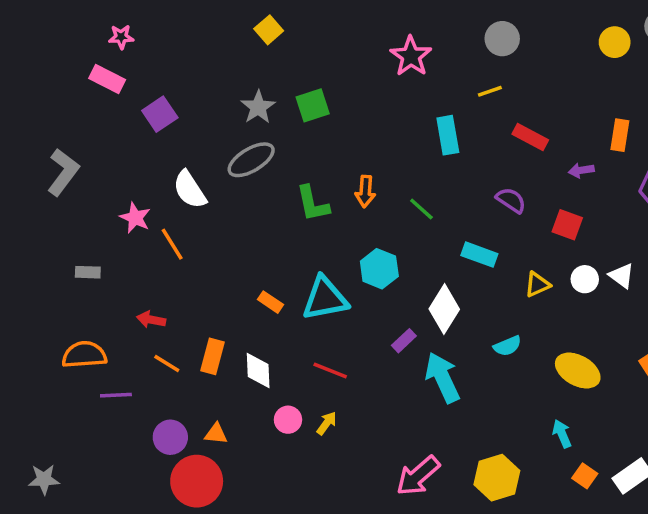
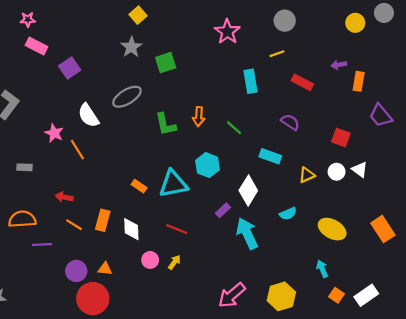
pink star: (121, 37) -> (28, 20), moved
gray star: (258, 107) -> (131, 47), moved
purple arrow: (581, 170) -> (339, 65), moved
red square: (567, 225) -> (341, 138), moved

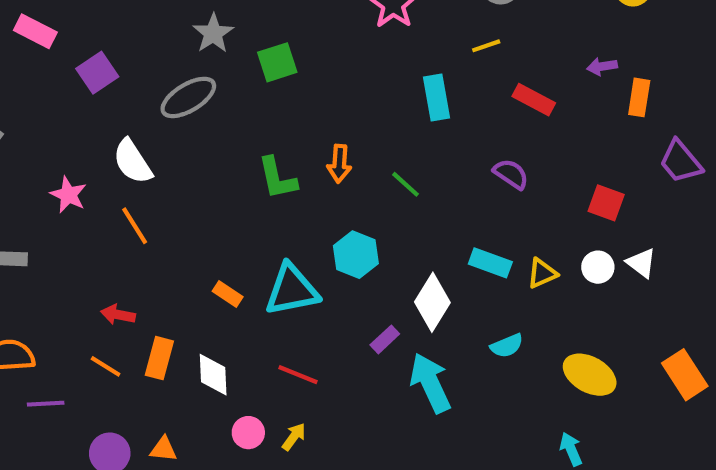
gray ellipse: (127, 97) -> (188, 97), moved
orange line: (77, 150) -> (135, 226), moved
cyan rectangle: (270, 156) -> (490, 263), moved
red arrow: (64, 197) -> (118, 315), moved

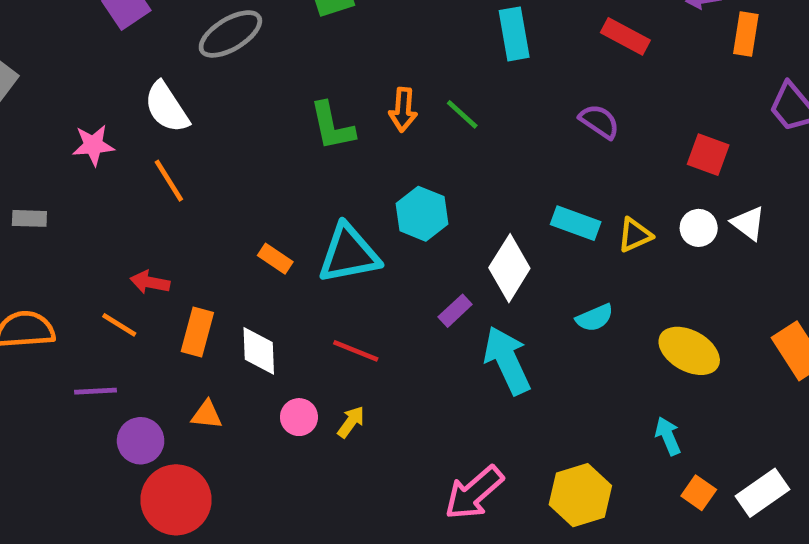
green line: (406, 184) -> (462, 114), moved
pink star: (68, 195) -> (93, 145), turned -30
orange line: (106, 366) -> (119, 325), moved
purple line: (46, 404) -> (96, 391), moved
orange triangle: (164, 449) -> (207, 415), moved

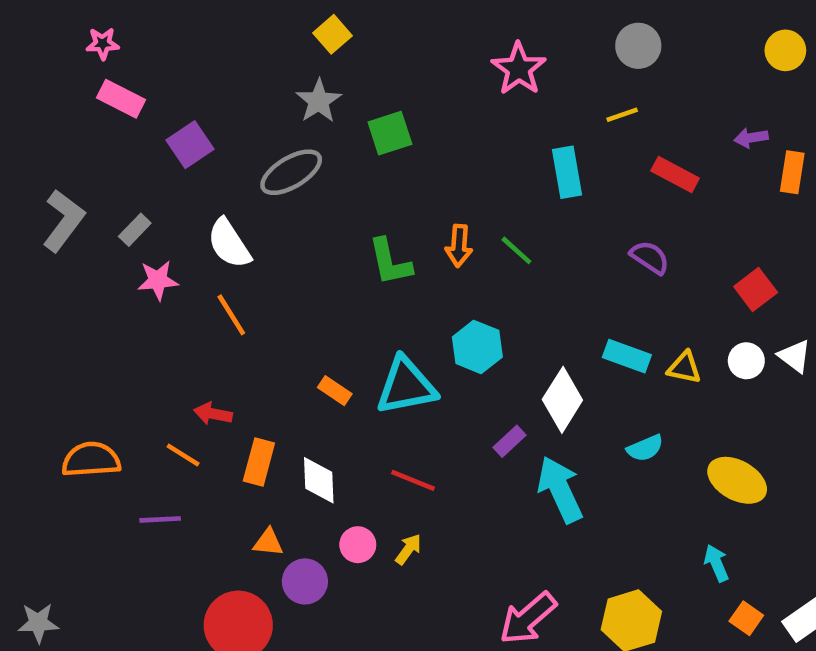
red square: (708, 155) -> (756, 289), turned 33
gray rectangle: (29, 218) -> (135, 230), moved, turned -48
yellow triangle: (635, 235) -> (684, 368), turned 36
purple circle: (141, 441) -> (305, 581), moved

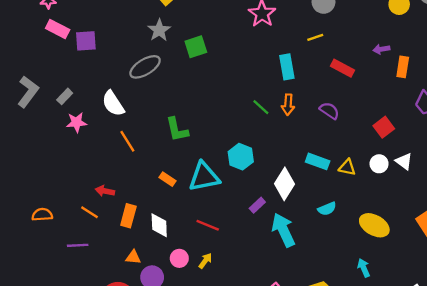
purple square: (190, 145) -> (86, 41), moved, turned 30
orange arrow: (459, 246) -> (288, 105), moved
green L-shape: (390, 262) -> (177, 130), moved
orange line: (231, 315) -> (127, 141), moved
orange semicircle: (91, 460) -> (42, 215), size x0.7

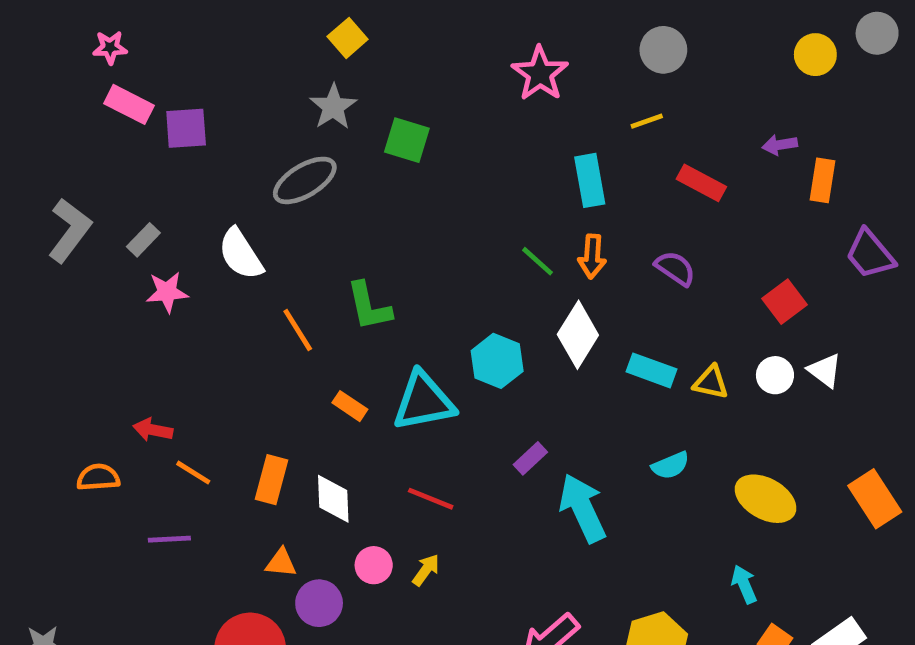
green square: (196, 47) -> (407, 140), turned 35
orange line: (127, 141) -> (298, 330), moved
white diamond: (284, 184) -> (578, 335), moved
red arrow: (105, 191) -> (153, 430), moved

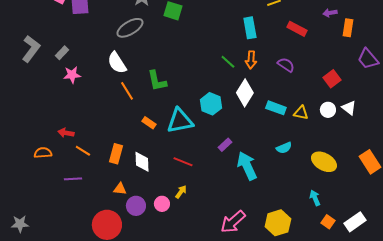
white semicircle: (241, 254) -> (117, 63), moved
pink circle: (374, 565) -> (162, 204), moved

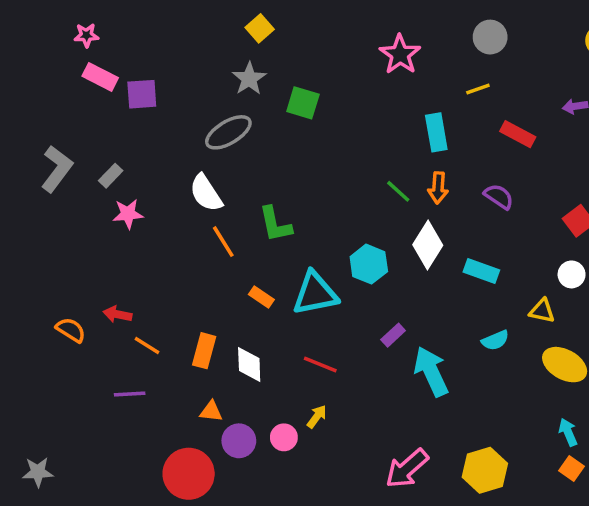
yellow triangle: (301, 113) -> (542, 311), moved
orange semicircle: (43, 153) -> (71, 330), moved, turned 36
cyan arrow: (315, 198) -> (568, 432), moved

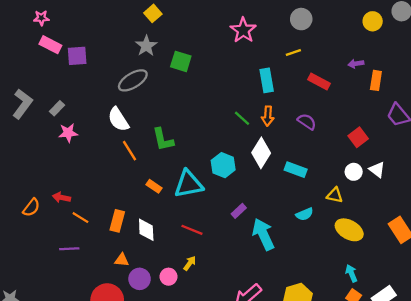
orange semicircle: (71, 330) -> (31, 208), turned 96

